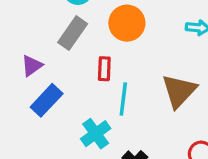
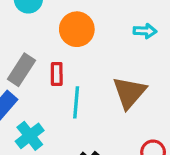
gray rectangle: (73, 33) -> (21, 70), moved
cyan cross: (96, 134) -> (30, 136), moved

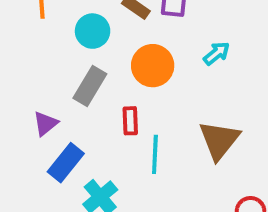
cyan arrow: (145, 31) -> (217, 53), moved, turned -40
gray rectangle: (21, 70) -> (90, 86), moved

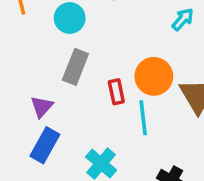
orange circle: (153, 66) -> (154, 76), moved
blue rectangle: (66, 163) -> (45, 145), moved

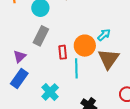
cyan arrow: (183, 19) -> (104, 35), moved

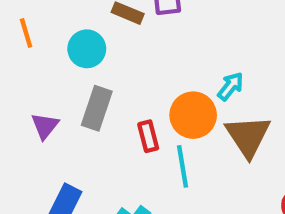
purple triangle: (20, 57) -> (45, 126), moved

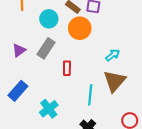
orange circle: (193, 115) -> (80, 28), moved
cyan line: (183, 166) -> (90, 95), moved

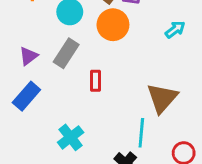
cyan arrow: (113, 55) -> (175, 29), moved
blue rectangle: (18, 91) -> (26, 96), moved
cyan line: (90, 95) -> (141, 133), moved

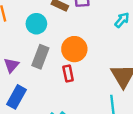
orange circle: (113, 25) -> (74, 49), moved

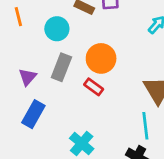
red rectangle: (68, 73) -> (94, 87), turned -42

